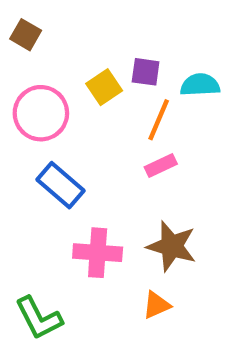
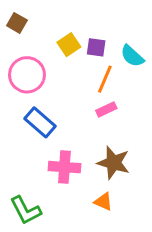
cyan semicircle: (200, 85) -> (132, 56), turned -135
yellow square: (104, 87) -> (69, 45), moved
orange triangle: (156, 305) -> (103, 202), turned 48

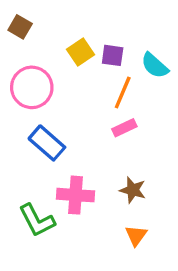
brown star: (113, 163) -> (133, 190), size x0.7
orange triangle: (103, 202) -> (136, 235), moved, turned 42
green L-shape: (26, 210) -> (37, 220), moved

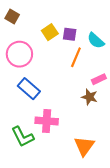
pink rectangle: (124, 128) -> (99, 79), moved
brown star: (133, 190) -> (89, 97), moved
orange triangle: (136, 235) -> (84, 146), size x1.5

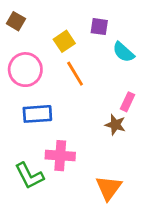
purple square: (70, 34) -> (99, 27), moved
orange line: (76, 57) -> (75, 74), moved, turned -54
pink rectangle: (99, 79) -> (127, 102), turned -40
blue rectangle: (29, 89) -> (37, 114), turned -45

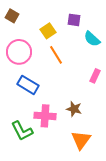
blue rectangle: (37, 114) -> (28, 85), turned 35
brown star: (115, 125) -> (74, 109), moved

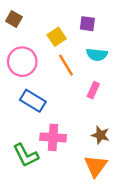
cyan semicircle: (92, 39) -> (97, 55), moved, turned -36
pink rectangle: (95, 76) -> (93, 90), moved
brown star: (74, 109) -> (100, 135), moved

